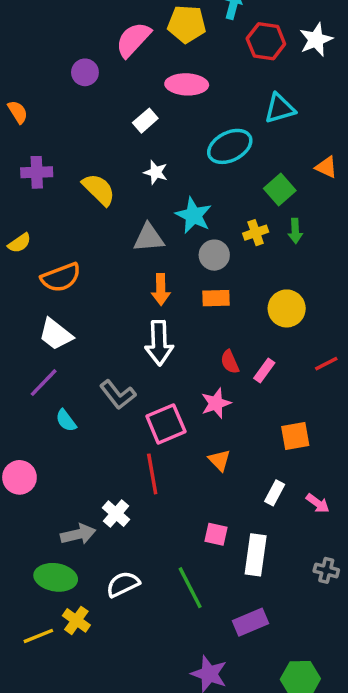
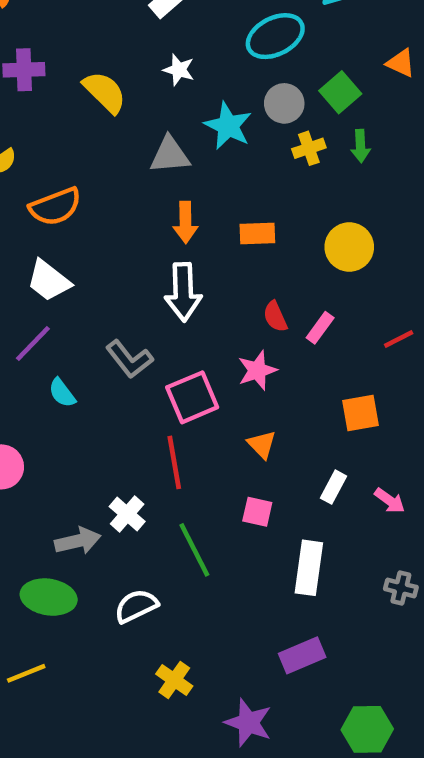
gray circle: (214, 255) -> (284, 103), moved
red line: (326, 364) -> (399, 339), moved
pink square: (216, 534) -> (257, 512), moved
green line: (190, 588) -> (194, 550), moved
yellow cross: (76, 620) -> (174, 680), moved

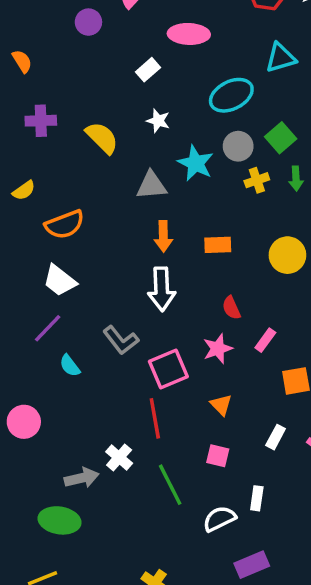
pink rectangle: (320, 328) -> (265, 340), moved
white rectangle: (309, 568) -> (257, 498), size x0.6
white semicircle: (136, 606) -> (219, 519), moved

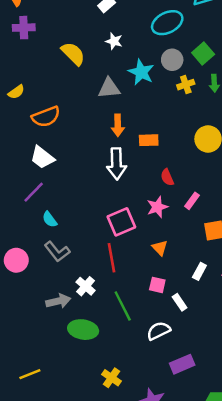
purple cross: (41, 121) -> (24, 28), moved
orange rectangle: (218, 245) -> (149, 140), moved
gray L-shape: (121, 340) -> (57, 252), moved
white rectangle: (257, 498) -> (180, 302), moved, turned -42
green ellipse: (60, 520) -> (83, 330), moved

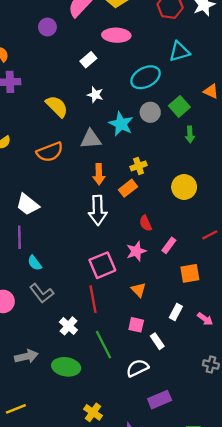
yellow cross: (186, 85) -> (139, 166), moved
orange semicircle: (46, 117) -> (50, 152), moved
orange rectangle: (149, 140) -> (128, 188), turned -36
purple line: (34, 192) -> (19, 237), turned -45
gray arrow: (58, 301) -> (26, 356), moved

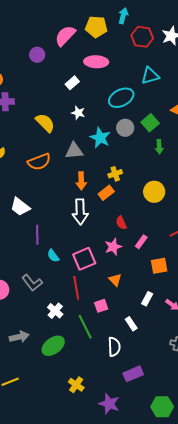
purple line: (19, 237) -> (37, 235), moved
cyan semicircle: (35, 263) -> (53, 256), moved
pink square: (136, 325) -> (101, 306), moved, turned -32
green ellipse: (66, 367) -> (53, 346), turned -45
white semicircle: (137, 368) -> (114, 347), turned 114

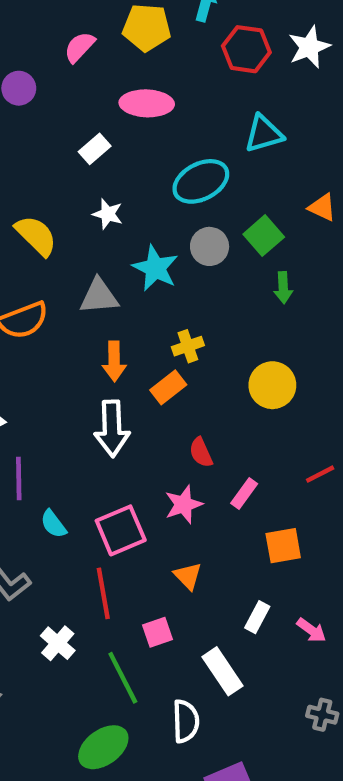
pink semicircle: (65, 36) -> (79, 47), size x0.7
white rectangle: (131, 324) -> (223, 671), size x1.5
green ellipse: (53, 346) -> (103, 747), moved

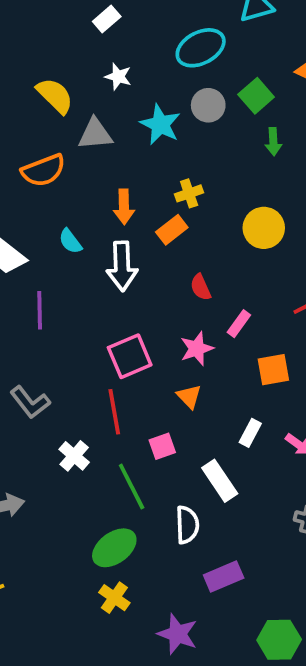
gray triangle: (99, 296) -> (95, 134), moved
pink star: (184, 504) -> (197, 349), moved
cyan semicircle: (53, 524) -> (70, 241), moved

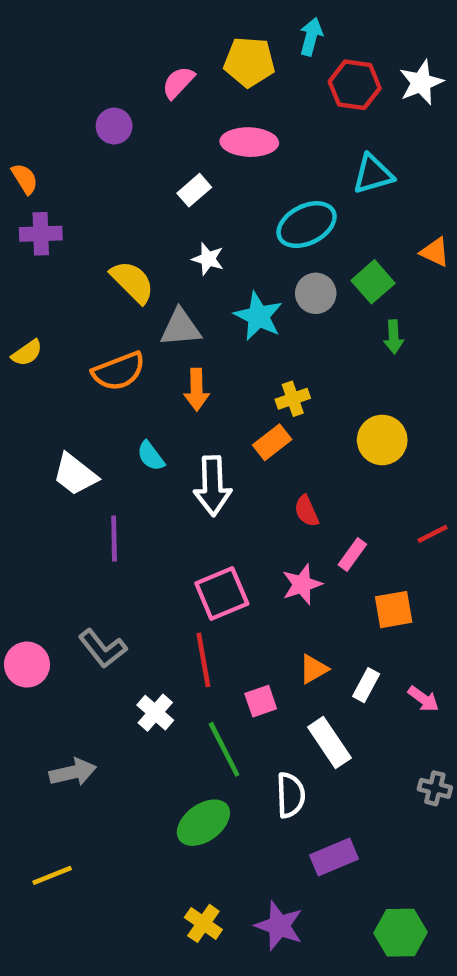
orange arrow: (124, 207) -> (197, 390), moved
orange triangle: (189, 396) -> (313, 669), moved, turned 44
yellow cross: (114, 598) -> (203, 923), moved

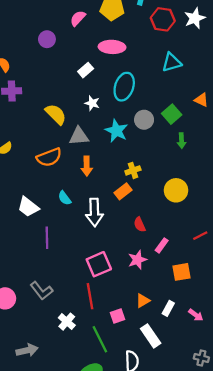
cyan ellipse: (307, 225) -> (124, 87), moved, turned -44

